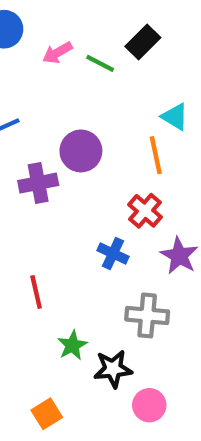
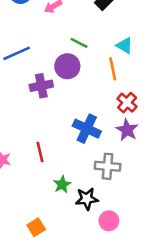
green line: (100, 63) -> (79, 43), moved
red cross: (145, 211) -> (127, 103), moved
blue cross: (113, 254) -> (87, 129), size x1.5
orange square: (47, 414) -> (36, 227), moved

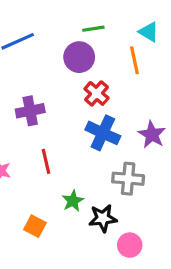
green line: (79, 43) -> (93, 29), turned -36
purple cross: (41, 86) -> (30, 111), moved
red cross: (127, 103) -> (97, 93), moved
orange square: (36, 227) -> (35, 226), moved, turned -30

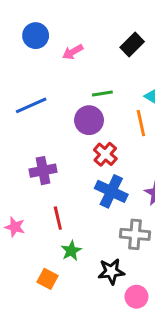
green star: (73, 201) -> (71, 251), moved

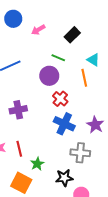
black rectangle: (132, 44) -> (72, 35), moved
green line: (102, 93) -> (58, 58), turned 32
red line: (58, 218) -> (19, 149), moved
orange square: (47, 279) -> (21, 183), size x1.5

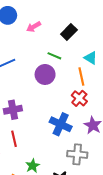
red cross: (60, 99) -> (79, 98), moved
red line: (19, 149) -> (14, 139), moved

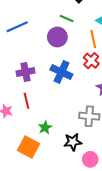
blue cross: (61, 124) -> (61, 72), moved

